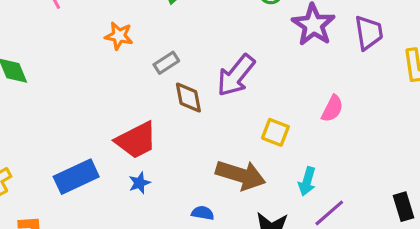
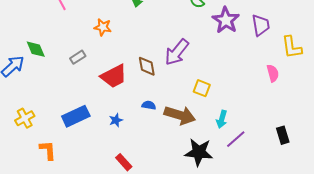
gray rectangle: (166, 63) -> (78, 57), moved
pink semicircle: (332, 109) -> (273, 73), moved, turned -42
red trapezoid: (136, 140) -> (114, 76), moved
blue semicircle: (203, 213) -> (149, 105), moved

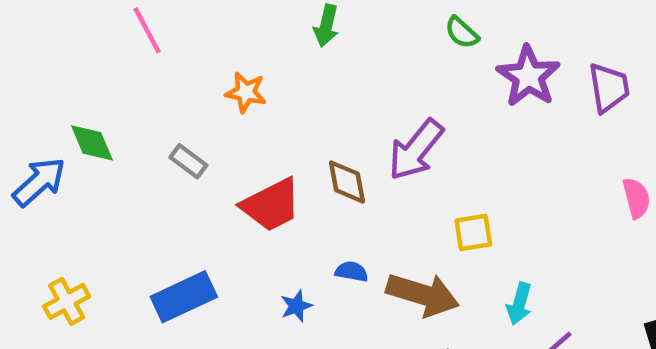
gray rectangle: (78, 57) -> (188, 161), turned 70
yellow square: (202, 88) -> (473, 232), turned -30
blue star: (116, 120) -> (296, 306), moved

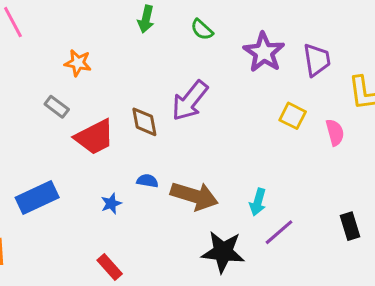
green arrow: (326, 26) -> (146, 19), moved
green semicircle: (462, 33) -> (202, 30), moved
gray rectangle: (188, 161) -> (57, 107), moved
yellow square: (473, 232) -> (293, 116), moved, turned 36

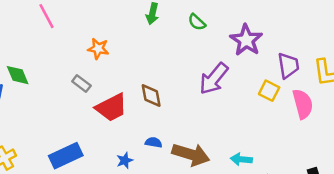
purple trapezoid: (317, 60) -> (288, 65), moved
purple arrow: (190, 101) -> (214, 79), moved
pink semicircle: (335, 132) -> (303, 104), size x1.4
cyan arrow: (258, 202) -> (241, 159), turned 80

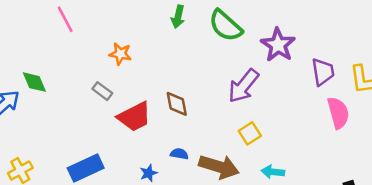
green semicircle: (197, 22) -> (225, 26), size x1.8
yellow square: (269, 91) -> (250, 133), moved, turned 30

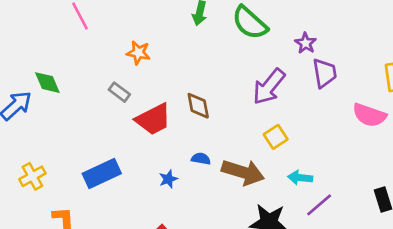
purple star: (278, 45) -> (306, 43), size x0.6
purple trapezoid: (323, 72) -> (325, 73), moved
pink semicircle: (338, 113) -> (369, 115), turned 124

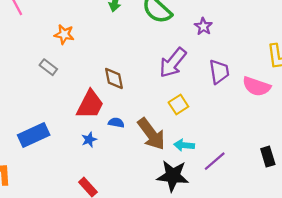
purple trapezoid: (325, 73) -> (219, 72), moved
red trapezoid: (153, 119) -> (90, 104), moved, turned -36
brown arrow: (243, 172) -> (151, 134), turned 36
cyan arrow: (300, 178) -> (184, 145), moved

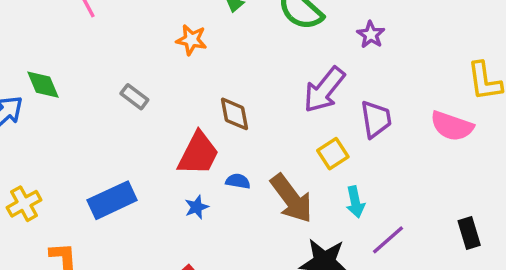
orange star: (64, 34) -> (191, 40), moved
purple trapezoid: (219, 72) -> (376, 119), moved
cyan arrow: (184, 145) -> (355, 202), moved, turned -108

